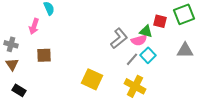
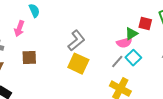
green triangle: (146, 31) -> (131, 34), turned -48
gray L-shape: (119, 38) -> (76, 41), moved
yellow square: (92, 79) -> (78, 64), moved

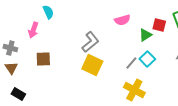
pink semicircle: (124, 43) -> (122, 20), moved

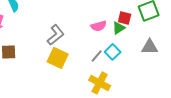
pink semicircle: (122, 20) -> (99, 26), moved
green triangle: (145, 35) -> (119, 28), moved

